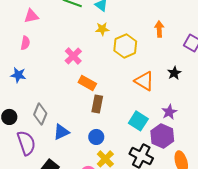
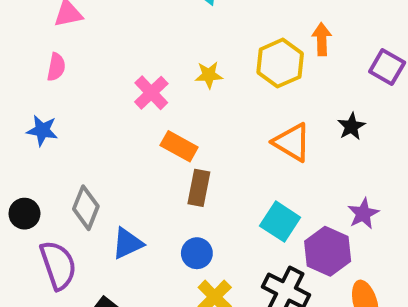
yellow star: (102, 29) -> (209, 75), moved
yellow hexagon: (125, 46) -> (280, 63), moved
purple star: (169, 112) -> (363, 214), moved

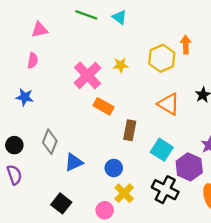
pink cross: (151, 93) -> (87, 75), size x1.4
brown rectangle: (199, 188) -> (130, 130), moved
purple semicircle: (58, 265) -> (14, 175), moved, size x0.7

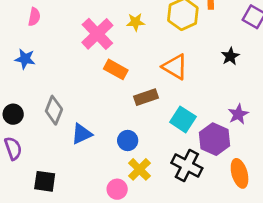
orange triangle: (169, 104) -> (175, 67), moved
brown rectangle: (130, 130) -> (146, 97), turned 60
black square: (61, 203) -> (45, 181), moved, turned -30

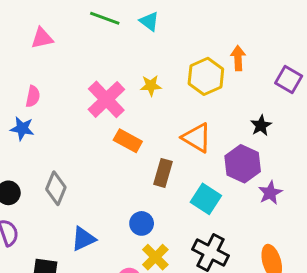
pink semicircle: (34, 17) -> (33, 96), moved
brown rectangle: (146, 97) -> (163, 173), turned -55
blue triangle: (82, 134) -> (83, 239), moved
purple hexagon: (215, 139) -> (243, 164), moved

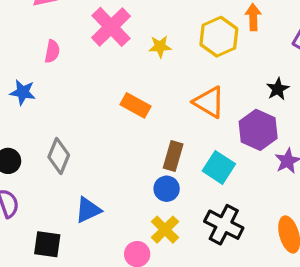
pink semicircle: (33, 96) -> (52, 51), moved
pink cross: (106, 99) -> (111, 27), moved
brown rectangle: (163, 173) -> (173, 156), moved
blue circle: (142, 223) -> (167, 189), moved

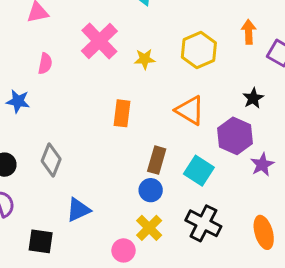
orange arrow: (253, 17) -> (249, 32), moved
orange rectangle: (136, 105) -> (122, 113), turned 68

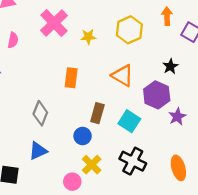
gray diamond: (51, 160) -> (40, 113), moved
blue circle: (151, 190) -> (83, 136), moved

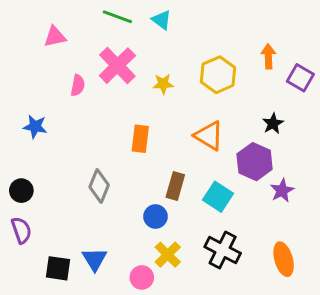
pink semicircle: (13, 40) -> (78, 85), moved
blue triangle: (38, 151) -> (95, 259), moved, turned -36

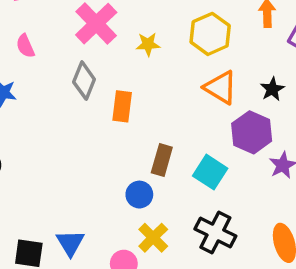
pink semicircle: (78, 85) -> (25, 46), moved, turned 145
orange triangle: (209, 136) -> (221, 87), moved
gray diamond: (99, 186) -> (84, 81), moved

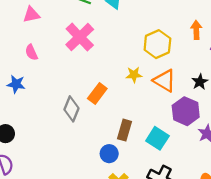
yellow star: (148, 44) -> (134, 75), moved
gray diamond: (84, 81) -> (71, 109), moved
orange rectangle: (122, 106) -> (97, 94), turned 30

